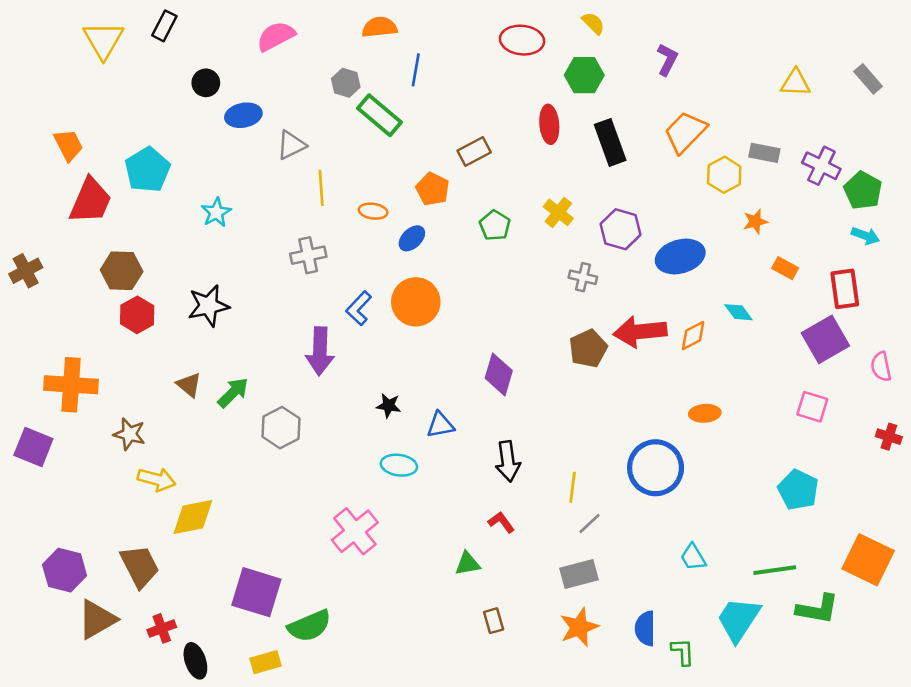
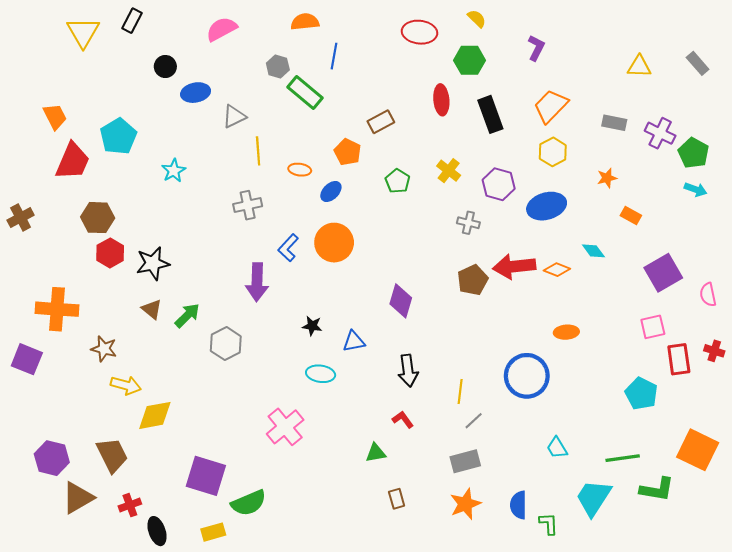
yellow hexagon: (724, 175) -> (553, 152), moved
red rectangle: (845, 289) -> (679, 359), moved
black star: (208, 306) -> (153, 263), moved
orange diamond: (693, 336) -> (557, 270), turned 50
pink square: (812, 407) -> (653, 327), turned -30

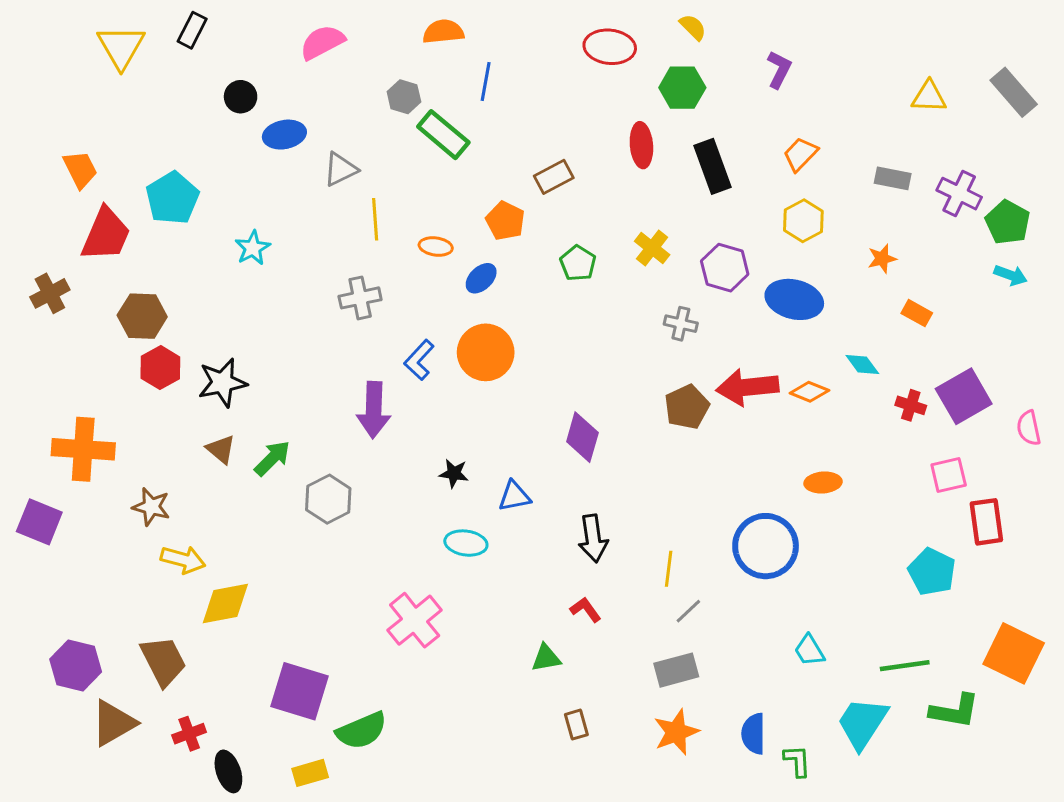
gray rectangle: (698, 63) -> (1014, 92), size x1.4
orange trapezoid: (551, 106) -> (800, 154), size x0.7
blue ellipse: (547, 206) -> (794, 299), turned 30
brown cross: (21, 218) -> (50, 293), moved
red cross: (714, 351) -> (911, 405), moved

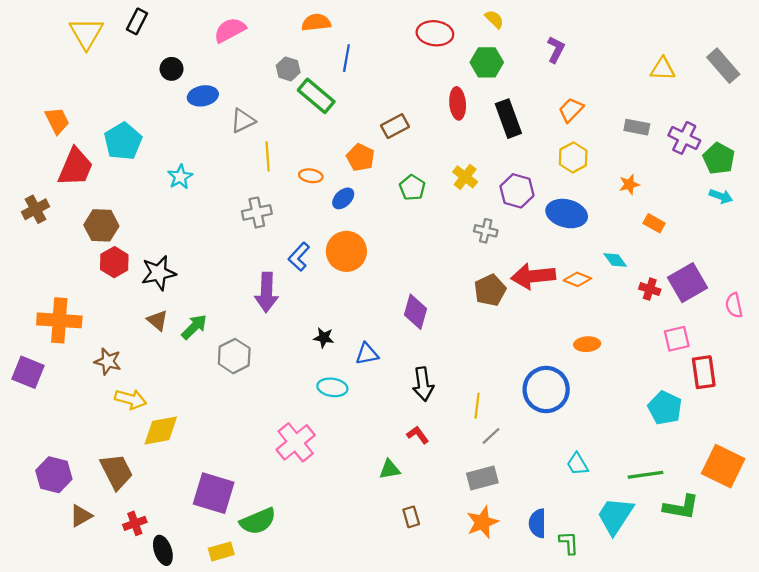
brown triangle: (113, 723) -> (81, 516), size x0.7

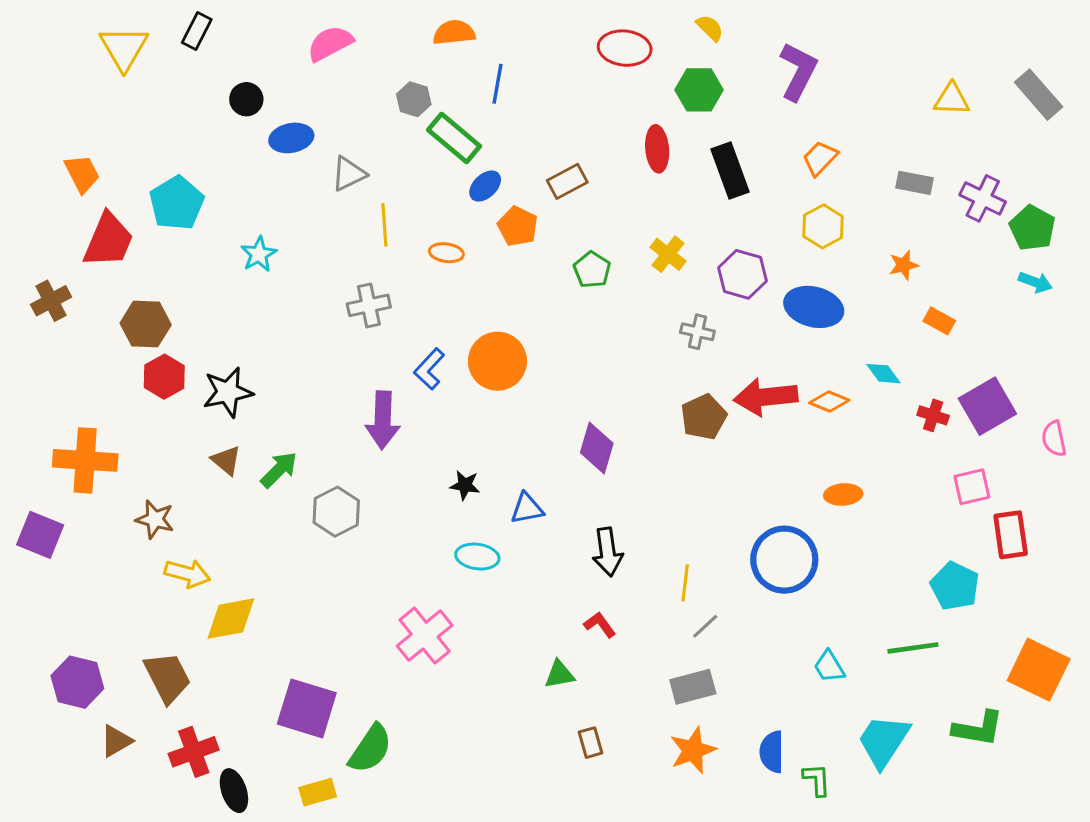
purple L-shape: (556, 49) -> (798, 71), size x1.5
blue ellipse: (343, 198) -> (485, 186), moved
green line: (645, 475) -> (913, 648), moved
green semicircle: (258, 521) -> (370, 749), turned -33
red cross: (135, 523) -> (194, 752), size x1.4

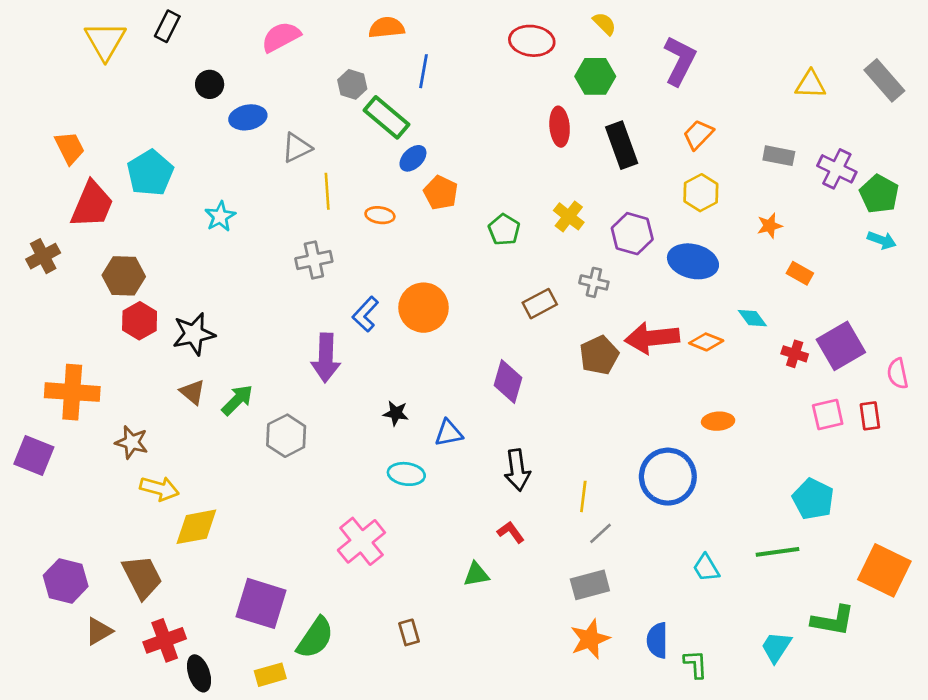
brown rectangle: (567, 181) -> (540, 304), moved
red rectangle: (1011, 535) -> (870, 416), moved, size x0.7
cyan trapezoid: (883, 741) -> (776, 647), moved, size x0.7
brown rectangle: (590, 743) -> (409, 632), moved

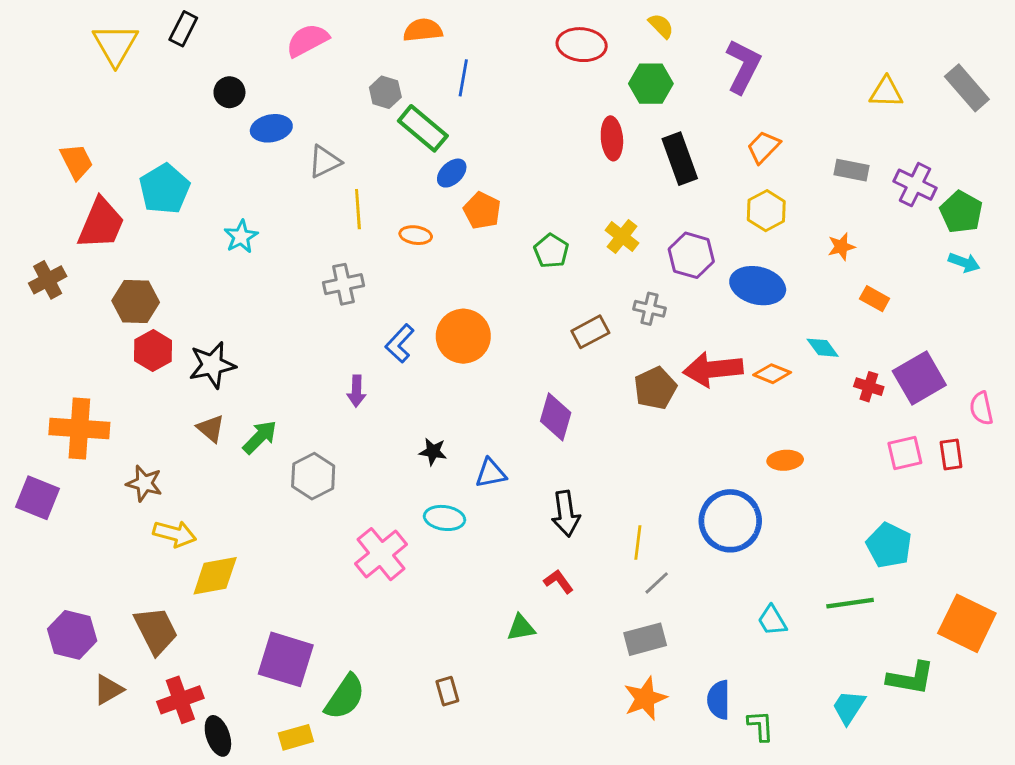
purple arrow: (326, 358) -> (356, 391), size x0.6
pink cross: (361, 541) -> (381, 554), moved

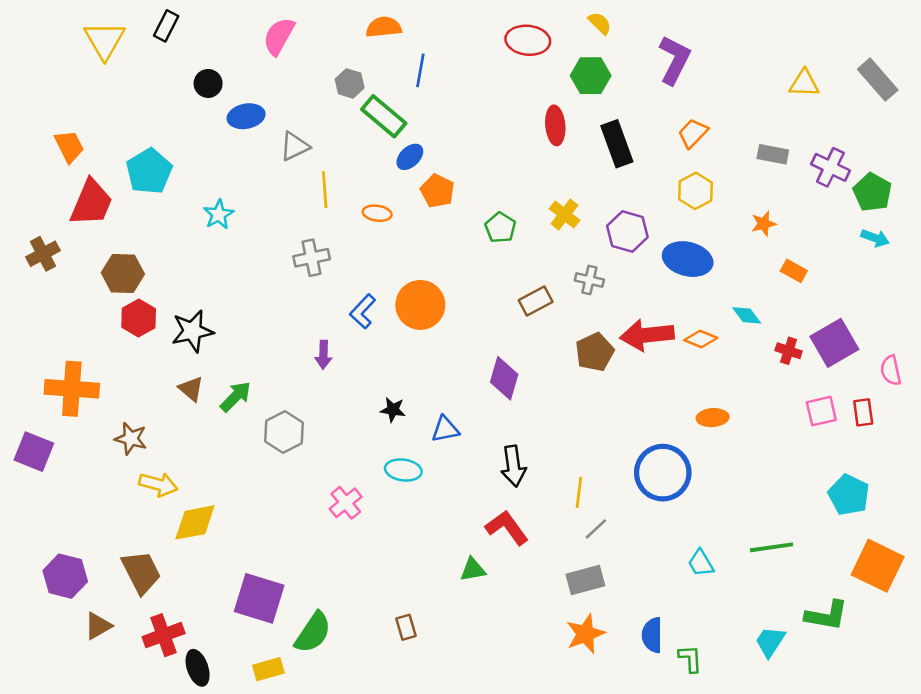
pink semicircle: (307, 40) -> (279, 36), turned -33
cyan pentagon: (889, 545) -> (849, 495), moved
pink cross: (381, 554) -> (346, 503), size x0.7
red L-shape: (559, 581) -> (507, 528), size x1.6

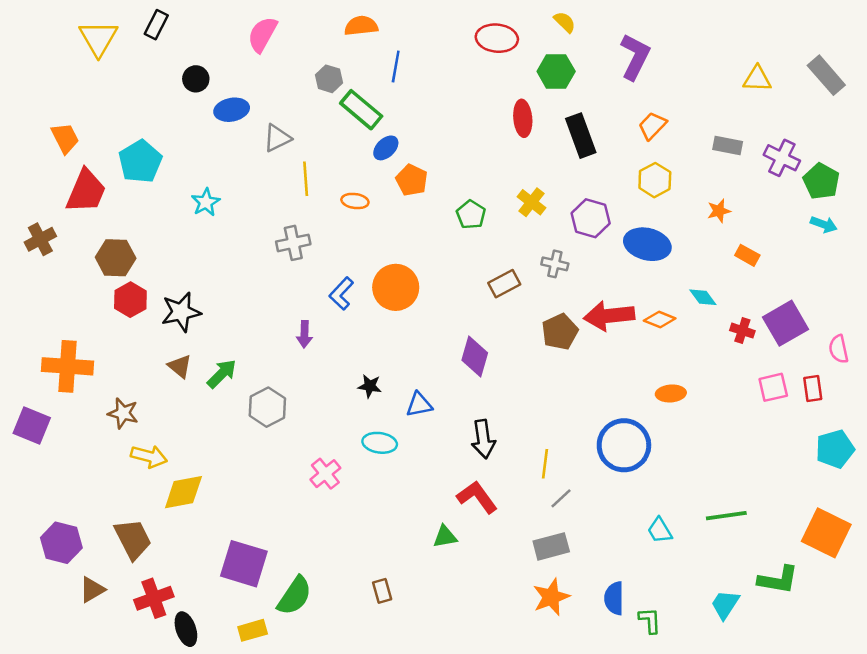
cyan pentagon: (849, 495) -> (835, 449), moved, turned 30

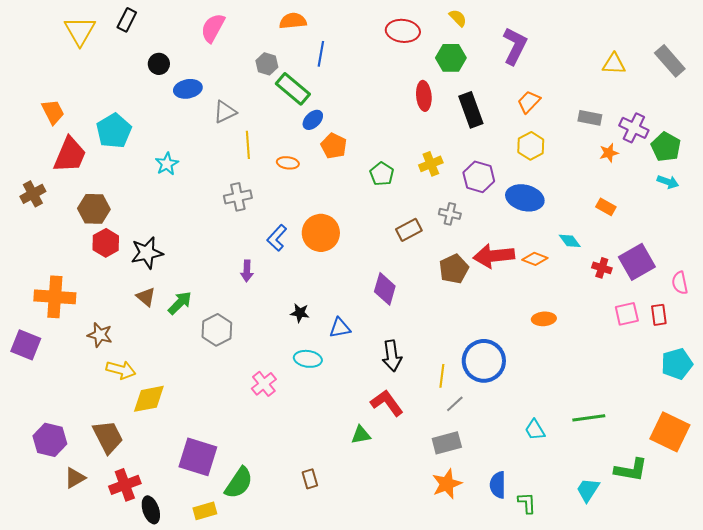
yellow cross: (531, 202) -> (431, 164), turned 30
orange star: (719, 211) -> (609, 153), moved
blue circle: (624, 445) -> (484, 361), moved

